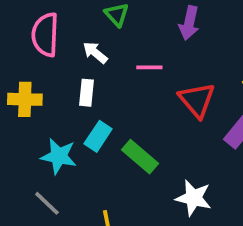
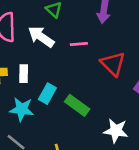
white arrow: (95, 53) -> (41, 37), size x1.5
white rectangle: (86, 93) -> (24, 74), moved

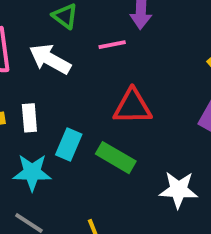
pink line: (79, 44) -> (112, 45), moved
red triangle: (113, 64) -> (133, 107), moved, turned -40

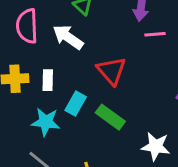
pink line: (112, 45) -> (155, 34), moved
red triangle: (133, 107) -> (111, 71), moved, turned 44

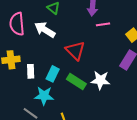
white rectangle: (48, 80) -> (31, 71), moved
cyan star: (46, 122) -> (44, 96), moved
white star: (156, 146) -> (100, 80), moved

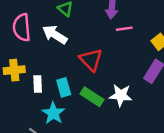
cyan rectangle: (53, 74) -> (64, 87), turned -42
cyan star: (44, 96) -> (53, 113), turned 30

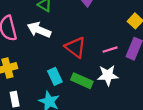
pink line: (124, 29) -> (110, 50), moved
white rectangle: (38, 84) -> (15, 99), moved

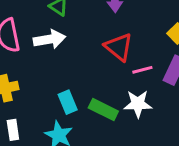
white arrow: (39, 30) -> (49, 39), turned 145
red triangle: (75, 47) -> (119, 47), moved

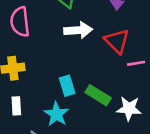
white arrow: (49, 39) -> (78, 30), moved
white star: (138, 104) -> (129, 109), moved

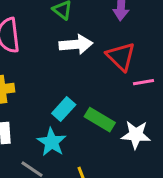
cyan rectangle: (67, 86) -> (64, 109), turned 60

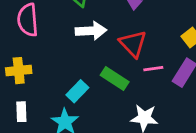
green rectangle: (100, 120) -> (115, 78), moved

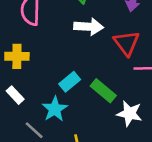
green rectangle: (115, 78) -> (103, 91), moved
white rectangle: (21, 112) -> (15, 95), turned -48

